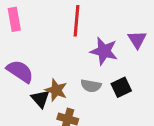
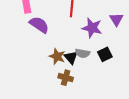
purple semicircle: (20, 71) -> (39, 25), moved
black triangle: (40, 99) -> (71, 57), moved

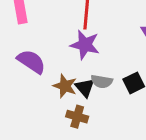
purple semicircle: (39, 25) -> (31, 62), moved
purple star: (92, 28) -> (85, 45), moved

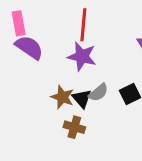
purple semicircle: (31, 62) -> (29, 47), moved
gray semicircle: (102, 81) -> (98, 93), turned -50

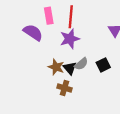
pink rectangle: (19, 23) -> (49, 16), moved
purple star: (82, 56) -> (70, 39), turned -30

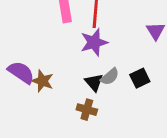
purple semicircle: (33, 32) -> (21, 72), moved
brown star: (56, 67) -> (42, 81), moved

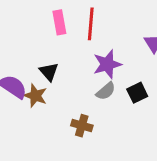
purple star: (94, 42) -> (107, 64), moved
black triangle: (94, 82) -> (49, 72), moved

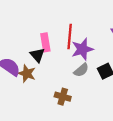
pink rectangle: (59, 22) -> (45, 42), moved
red line: (91, 24) -> (70, 37), moved

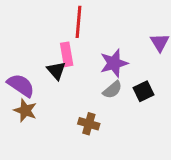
red line: (70, 37) -> (78, 22), moved
brown star: (27, 74) -> (25, 110), moved

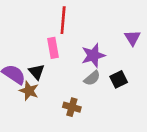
black triangle: (56, 71) -> (37, 72), moved
brown star: (25, 110) -> (29, 91), moved

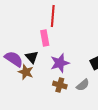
purple star: (93, 55) -> (60, 63), moved
gray semicircle: (92, 78) -> (83, 85), moved

